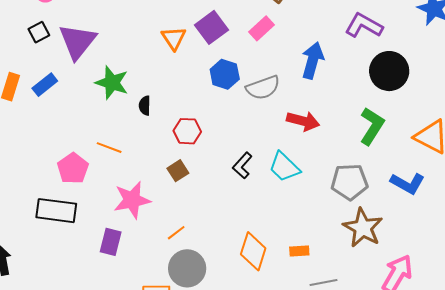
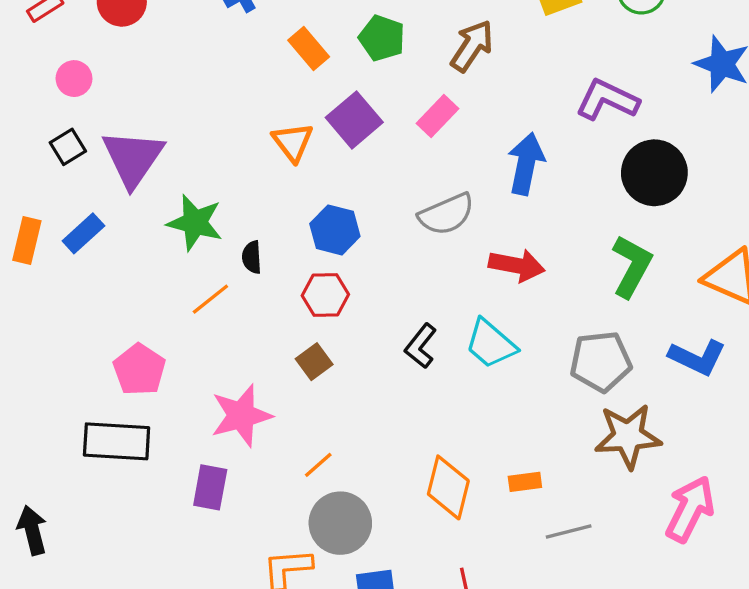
blue hexagon: (225, 74) -> (335, 230), moved
orange line: (109, 148) -> (210, 299), moved, turned -55
brown star: (363, 228) -> (628, 436), turned -30

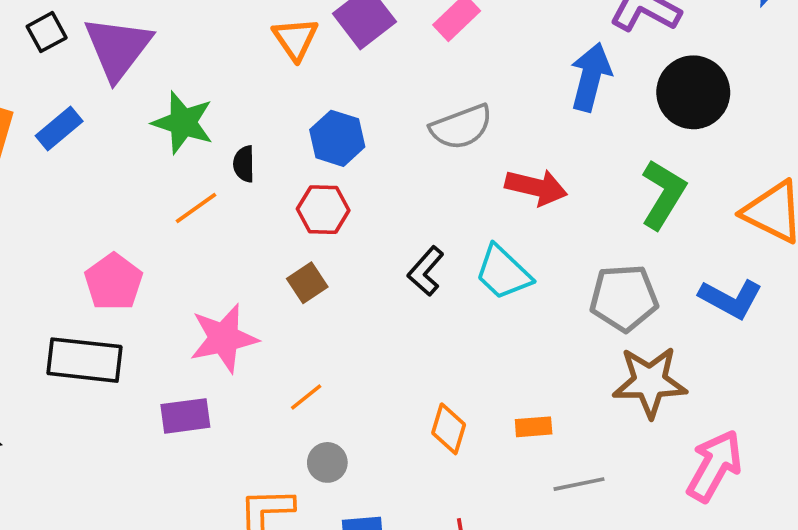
blue arrow: (526, 164) -> (591, 77), moved
purple rectangle: (210, 487) -> (185, 416), turned 69
orange diamond: (448, 487) -> (449, 429), size x0.7
gray circle: (340, 523) -> (327, 462), size x0.6

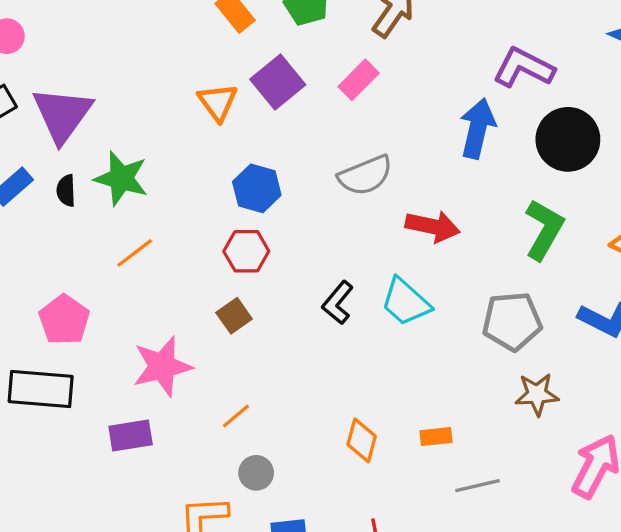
black semicircle: (244, 164) -> (66, 191), moved
brown star: (650, 382) -> (537, 394), size x0.7

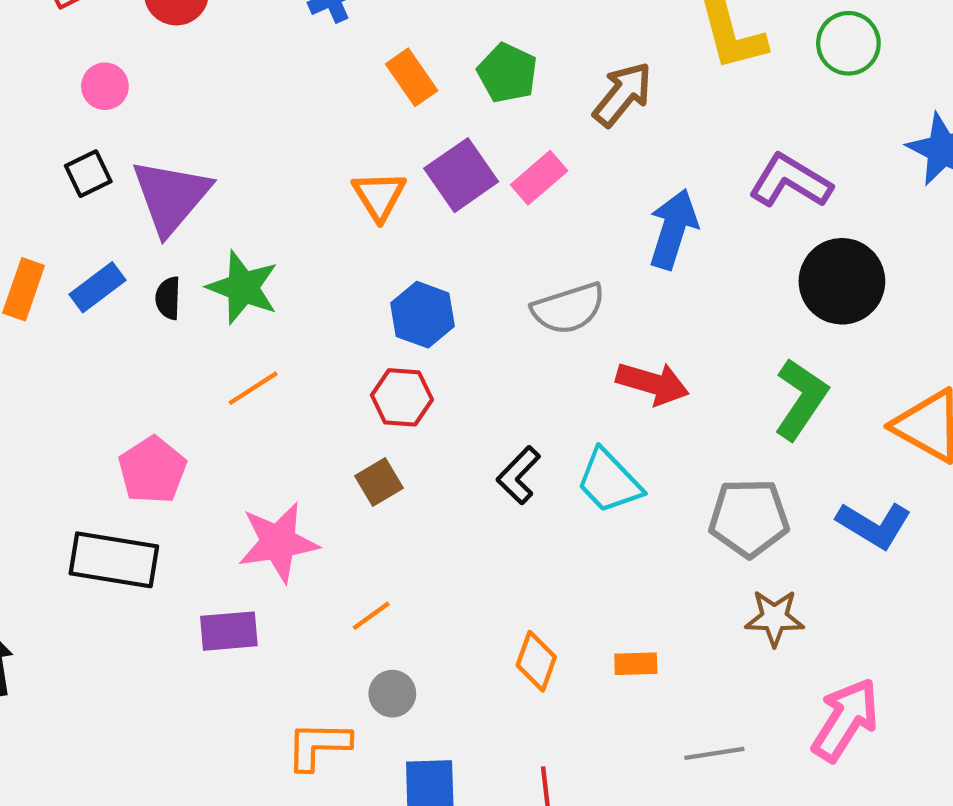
pink rectangle: (359, 80) -> (539, 178), moved
blue arrow: (478, 128) -> (673, 229), moved
gray line: (477, 486) -> (714, 753), moved

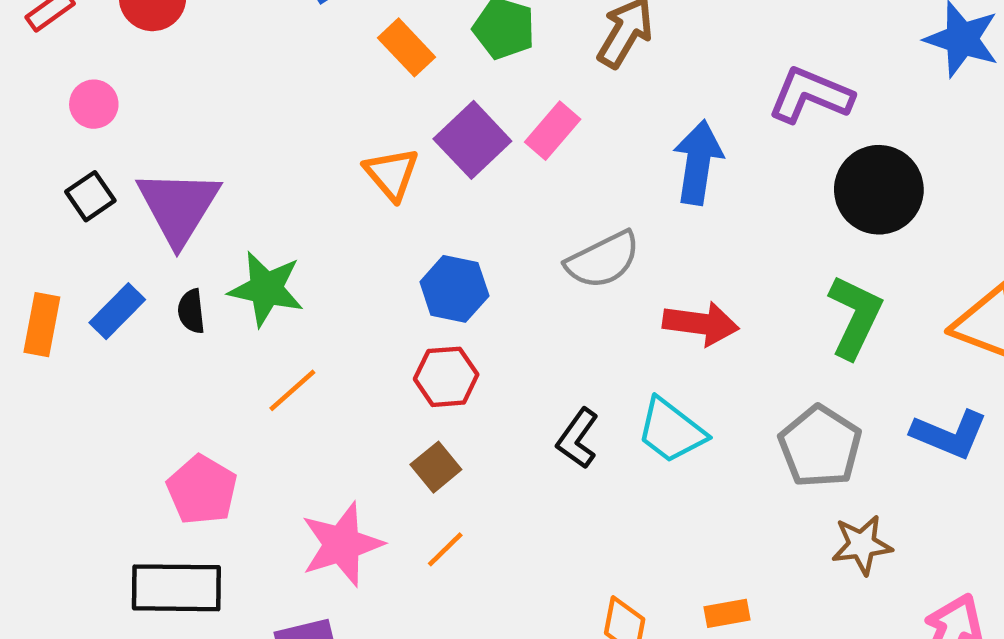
gray pentagon: (749, 518) -> (820, 446), turned -30
orange line: (371, 616) -> (445, 549), moved

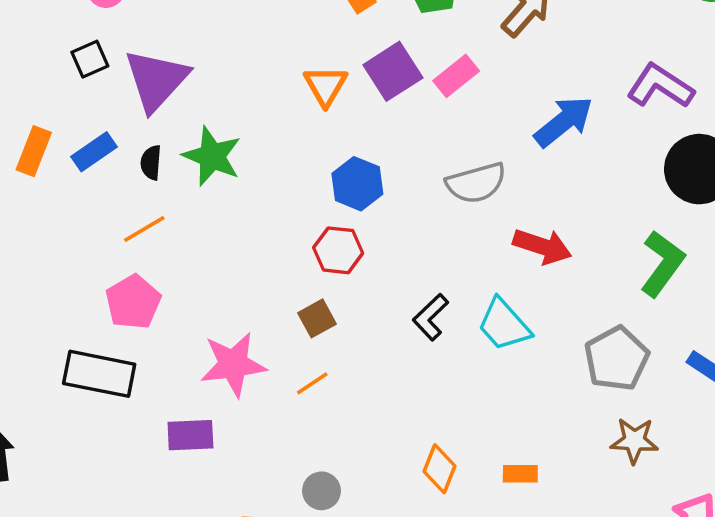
blue arrow: (698, 162) -> (564, 122), turned 32
orange line: (292, 390) -> (144, 229), moved

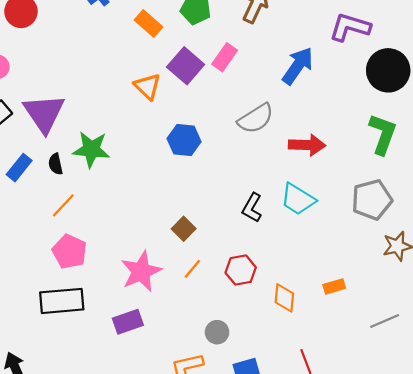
red hexagon: (338, 250) -> (241, 270), moved
gray pentagon: (617, 359) -> (372, 200), turned 30

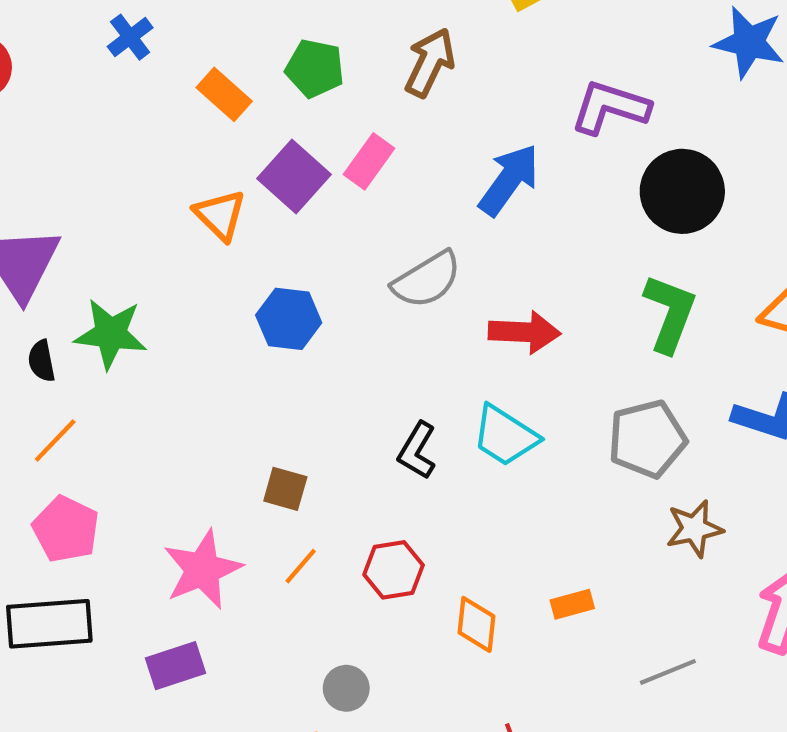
brown square: (184, 229) -> (285, 489), turned -30

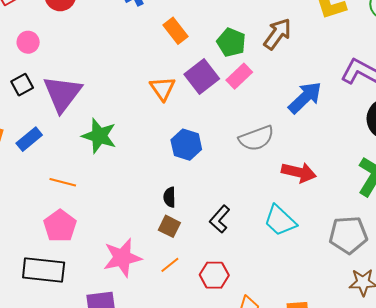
green pentagon: (315, 68) -> (231, 42), moved
black semicircle: (42, 361) -> (170, 197), moved
orange line: (55, 441) -> (63, 182), turned 50
black L-shape: (417, 451) -> (220, 219), moved

